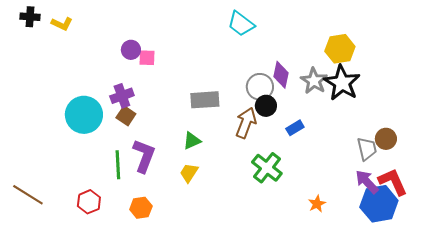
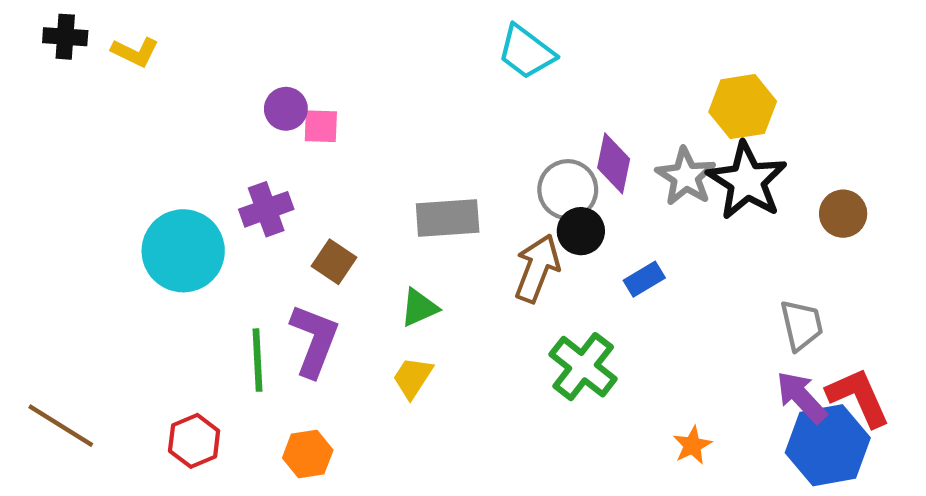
brown square: (126, 116) -> (334, 262), moved
brown circle: (386, 139) -> (843, 214), moved

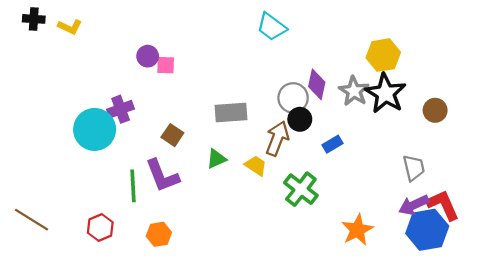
purple cross: (266, 209) -> (121, 109), moved
purple L-shape: (314, 340) -> (162, 176), turned 138
yellow trapezoid: (413, 378) -> (256, 166), moved, turned 90
purple arrow: (802, 397) -> (414, 205), turned -72
orange star: (692, 445) -> (357, 230), size x1.6

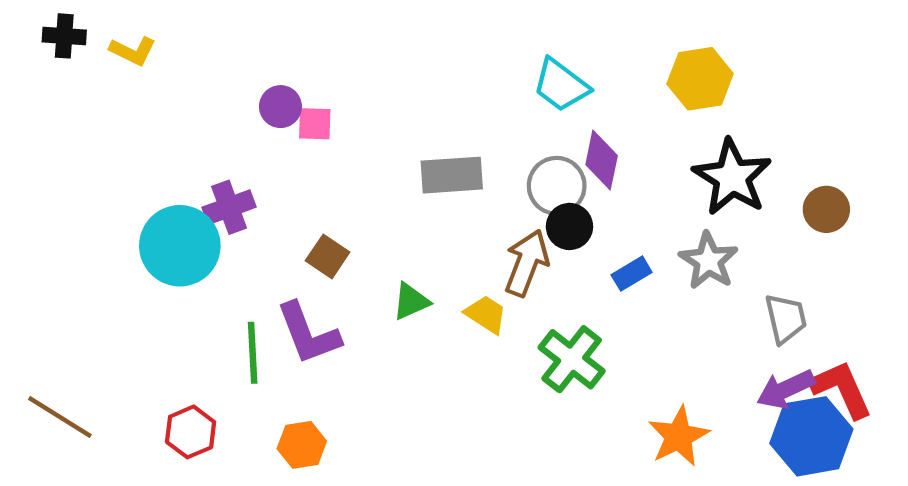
cyan trapezoid: (272, 27) -> (561, 85), moved
yellow hexagon: (383, 55) -> (700, 79), moved
gray star: (354, 91) -> (709, 261), moved
gray rectangle: (231, 113) -> (452, 175), moved

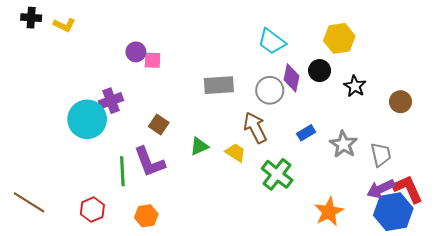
black star: (732, 177) -> (355, 86), size x0.6
black circle: (569, 226) -> (320, 71), moved
gray star: (709, 261) -> (343, 144), moved
brown arrow: (527, 263) -> (255, 128), turned -48

